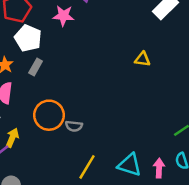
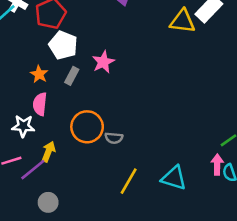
pink star: (63, 16) -> (103, 62), moved, turned -30
yellow triangle: (143, 59) -> (182, 21), moved, size x1.5
pink arrow: (159, 168) -> (217, 165), moved

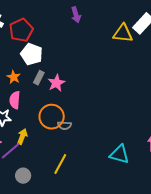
pink star: (103, 62) -> (56, 83), moved
gray semicircle: (114, 138) -> (64, 125), moved
yellow line: (129, 181) -> (60, 164), moved

